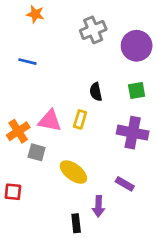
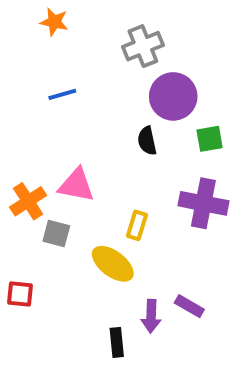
purple circle: (137, 46) -> (173, 96), moved
blue line: (27, 62) -> (62, 94), moved, turned -30
yellow rectangle: (80, 119) -> (137, 225), moved
purple rectangle: (125, 184) -> (189, 306), moved

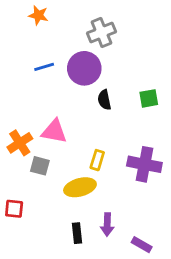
purple circle: (173, 96) -> (84, 68), moved
purple cross: (203, 203) -> (144, 164), moved
yellow ellipse: (113, 264) -> (80, 187), turned -52
purple rectangle: (189, 306) -> (142, 245), moved
black rectangle: (117, 342) -> (77, 233), moved

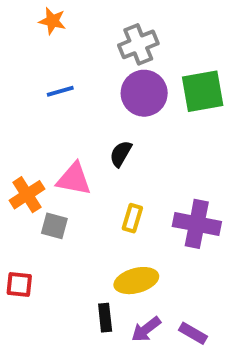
purple circle: (84, 68) -> (144, 93), moved
green square: (149, 98) -> (203, 91), moved, size x1.6
black semicircle: (104, 100) -> (121, 154), moved, turned 42
yellow ellipse: (80, 187) -> (136, 281), moved
purple arrow: (107, 225) -> (146, 329), moved, turned 50

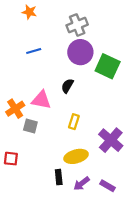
green square: (203, 91) -> (108, 66), moved, turned 35
purple cross: (197, 224) -> (111, 140), moved, turned 30

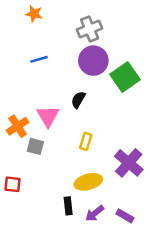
green square: (108, 66) -> (125, 77), turned 30
pink triangle: (41, 100) -> (48, 116), turned 48

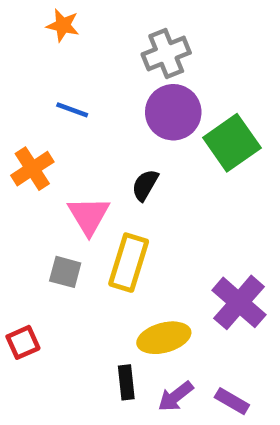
blue line: (39, 59) -> (72, 110), turned 36
orange cross: (18, 126) -> (32, 169), moved
yellow rectangle: (86, 141) -> (129, 263), moved, size x1.6
red square: (13, 184) -> (23, 342), turned -30

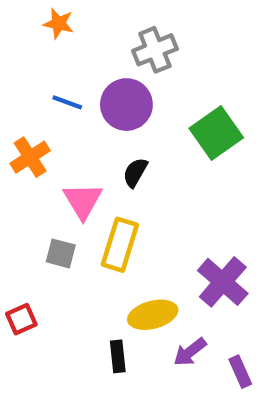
purple circle: (173, 112) -> (126, 105), moved
purple arrow: (176, 396) -> (190, 352), moved
purple rectangle: (232, 401) -> (240, 372), moved, turned 36

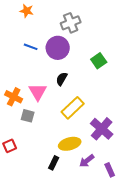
green square: (216, 133) -> (99, 61), size x0.7
orange cross: (30, 157) -> (14, 97), moved, turned -30
yellow rectangle: (120, 245) -> (73, 108), moved, turned 30
black rectangle: (118, 356) -> (54, 163), turned 32

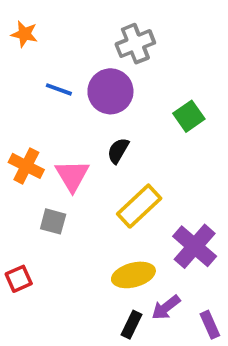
orange star: (27, 11) -> (24, 34), moved
orange cross: (14, 97) -> (26, 166), moved
black rectangle: (54, 163) -> (131, 325), moved

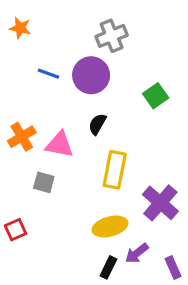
orange cross: (26, 166) -> (22, 137), turned 32
pink triangle: (72, 176) -> (60, 145), turned -48
yellow rectangle: (139, 206) -> (115, 170), turned -36

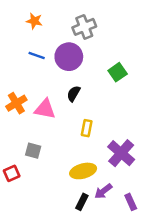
orange star: (20, 28) -> (34, 21), moved
yellow rectangle: (115, 170) -> (87, 128), size x0.6
gray square: (44, 182) -> (33, 151), moved

